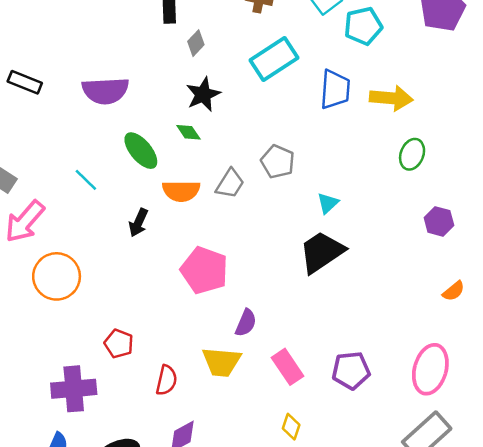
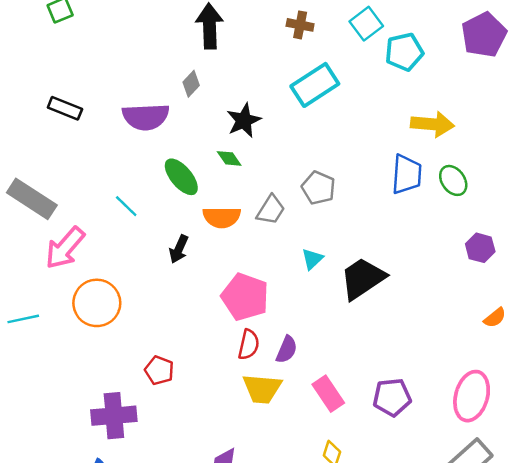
gray diamond: (196, 43) -> (191, 84), moved
blue trapezoid: (335, 90) -> (407, 174), moved
green ellipse: (412, 154) -> (453, 180), turned -56
cyan triangle: (328, 203) -> (312, 259), moved
red semicircle: (166, 380) -> (249, 345), moved

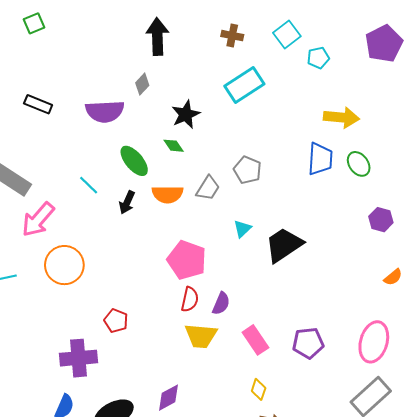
cyan pentagon: (404, 52) -> (318, 58), size x0.7
black arrow: (179, 249) -> (127, 202), moved

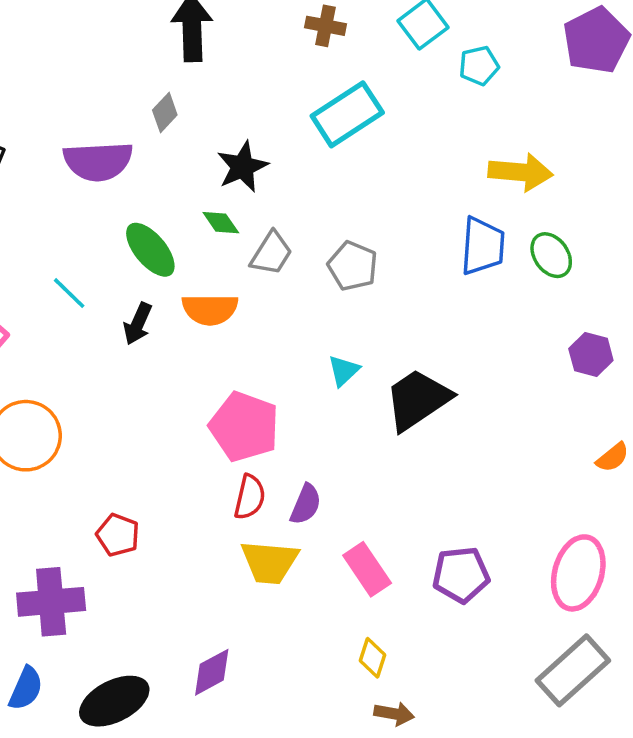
gray trapezoid: (208, 188) -> (271, 253), moved

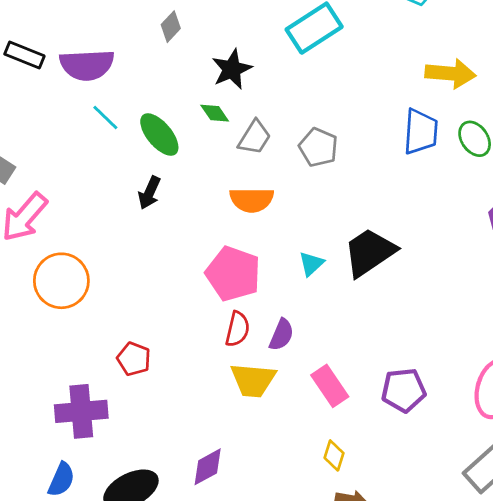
purple semicircle: (98, 161) -> (87, 65), moved
cyan line: (69, 293) -> (105, 117), moved
orange semicircle: (210, 309) -> (252, 200), moved
cyan triangle: (344, 371) -> (311, 264), moved

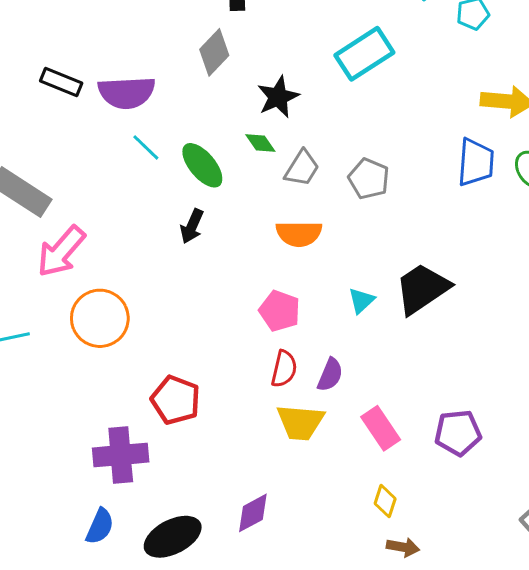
gray diamond: (171, 27) -> (214, 52), size x1.4
pink pentagon: (233, 274) -> (280, 311), size x0.7
red pentagon: (134, 359) -> (176, 400), size x1.4

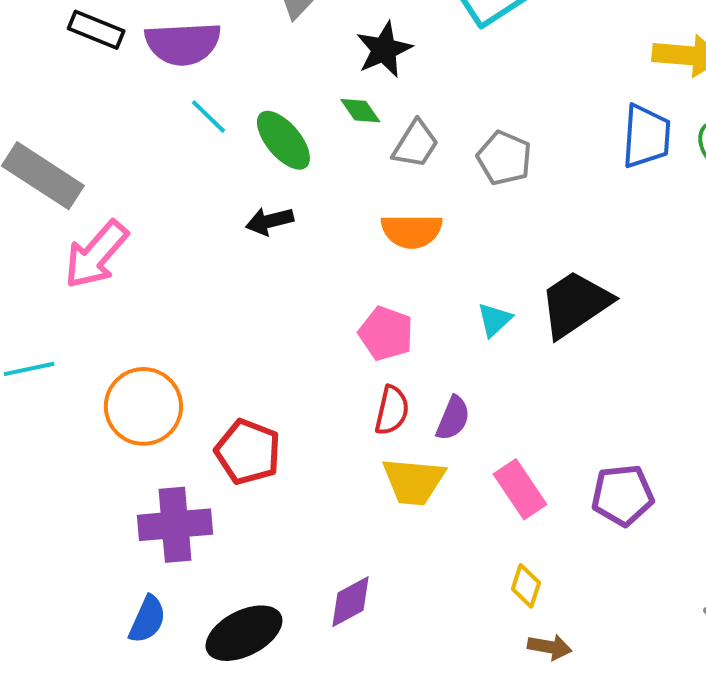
black arrow: (192, 226) -> (270, 221), turned 52
orange circle: (100, 318) -> (143, 406), moved

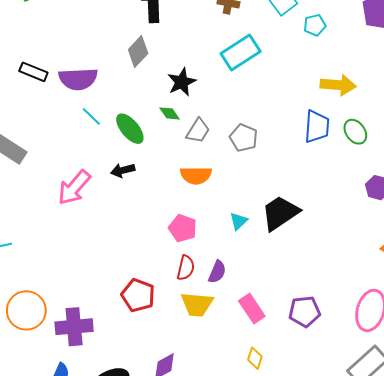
pink arrow: (96, 255) -> (74, 188), moved
orange circle: (143, 406) -> (26, 310), moved
red pentagon: (248, 452) -> (138, 295), moved

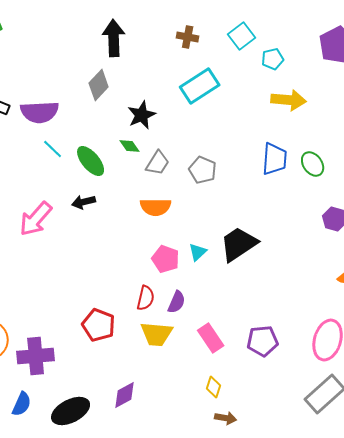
yellow arrow: (338, 85) -> (289, 100), moved
pink pentagon: (183, 228) -> (166, 259), moved

